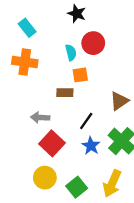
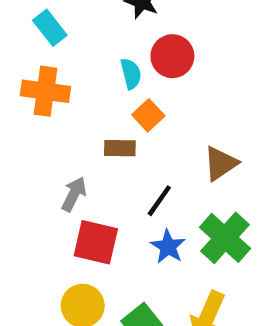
orange square: (80, 75) -> (148, 115), turned -35
gray arrow: (40, 117) -> (74, 194), turned 114
red square: (52, 143) -> (96, 242), turned -30

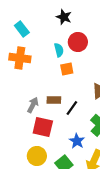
orange square: (148, 115) -> (67, 69), turned 32
brown rectangle: (120, 148) -> (54, 100), moved
blue star: (168, 247) -> (77, 141), moved

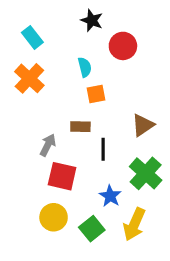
red circle: (78, 42) -> (123, 46), moved
orange cross: (20, 58) -> (29, 78), turned 35
brown rectangle: (54, 100) -> (80, 127), moved
black line: (72, 108) -> (103, 149), turned -35

